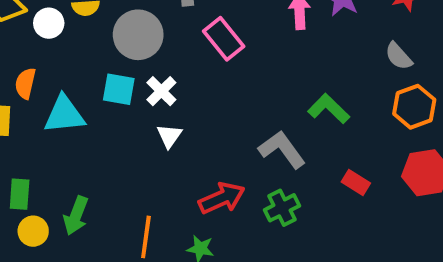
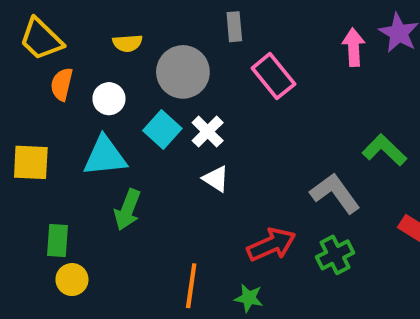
white circle: (49, 23) -> (109, 99), moved
orange semicircle: (25, 83) -> (62, 84), moved
cyan square: (119, 89) -> (162, 129), turned 32
white triangle: (169, 136) -> (216, 179), turned -32
green arrow: (76, 216) -> (127, 210), moved

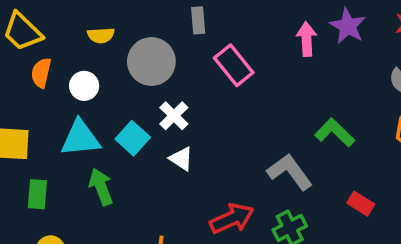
cyan square: (162, 129) -> (133, 138), moved
green arrow: (127, 210) -> (101, 187), turned 138
green rectangle: (58, 240) -> (37, 194), moved

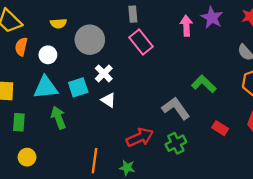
gray rectangle: (198, 20) -> (133, 14), moved
cyan square: (133, 138) -> (78, 87), turned 30

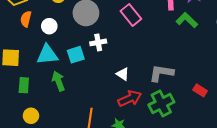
white cross: (104, 73) -> (98, 42), turned 35
green L-shape: (204, 84) -> (187, 20), moved
white triangle: (108, 100) -> (123, 74), moved
gray L-shape: (176, 108) -> (161, 73), turned -45
green cross: (176, 143) -> (161, 104), size x1.4

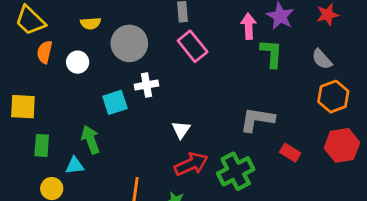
green L-shape: (187, 20) -> (272, 53), turned 50
cyan triangle: (47, 55) -> (75, 166), moved, size x0.6
gray L-shape: (161, 73) -> (257, 120), moved
white triangle: (123, 74) -> (181, 130), turned 32

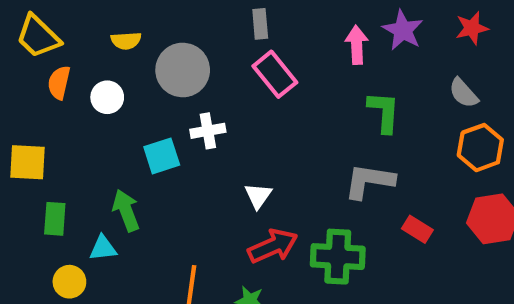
green L-shape: (272, 53) -> (384, 112), moved
green cross: (236, 171) -> (338, 257), turned 30

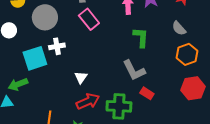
cyan square: (162, 156) -> (35, 58), size x1.4
gray L-shape: (369, 181) -> (134, 70), turned -125
green arrow: (126, 210) -> (18, 84), turned -90
red rectangle: (417, 229) -> (147, 93), moved

